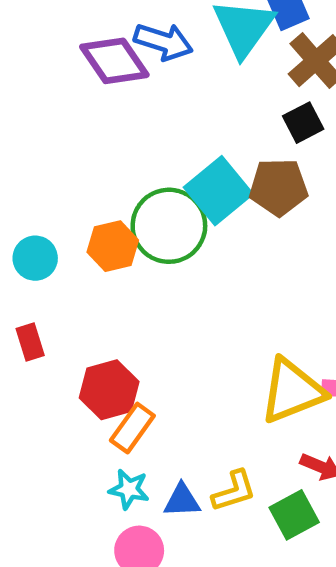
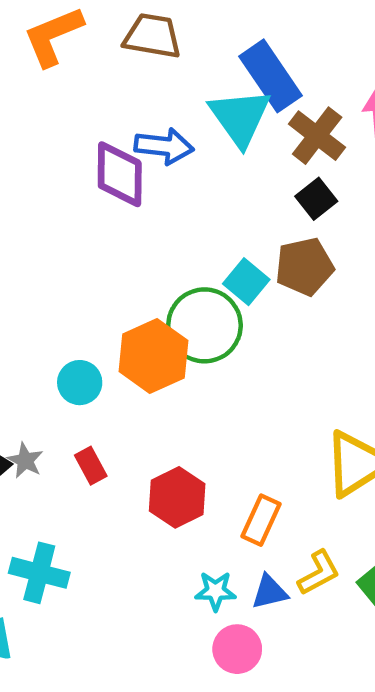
purple diamond: (114, 61) -> (120, 174), turned 46
cyan square: (218, 191) -> (246, 282), size x0.7
orange hexagon: (113, 246) -> (153, 356), size x1.4
orange rectangle: (132, 428) -> (261, 520), moved

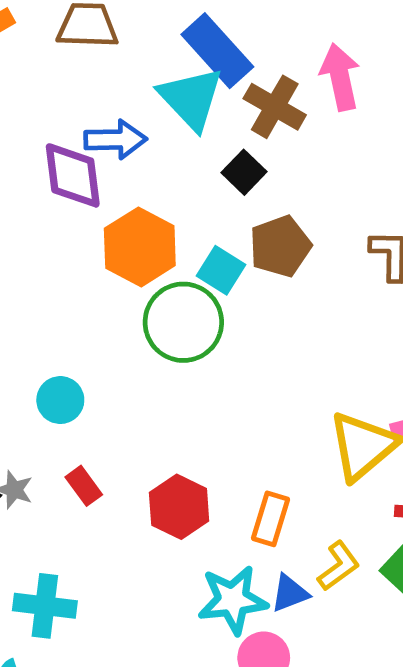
black square: (316, 199) -> (244, 172), moved
orange hexagon: (153, 356) -> (140, 247), moved
cyan star: (215, 591) -> (233, 600), size x1.6

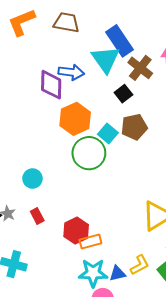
orange rectangle: (271, 519) -> (90, 241), moved, turned 50

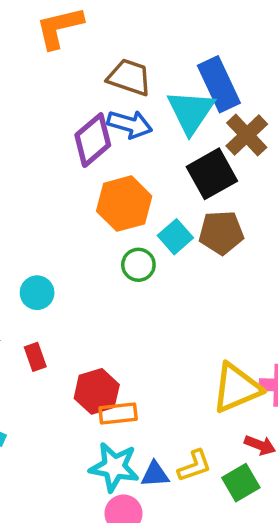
brown trapezoid: (66, 23) -> (129, 77), moved
purple diamond: (51, 85) -> (93, 140), turned 40
black square: (123, 94) -> (212, 174), size x1.6
green circle: (89, 153) -> (138, 265), size x0.6

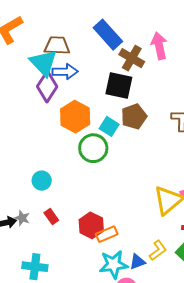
cyan triangle: (191, 112) -> (43, 63), moved
black square: (212, 174) -> (119, 85), turned -32
green circle: (138, 265) -> (93, 148), size x1.5

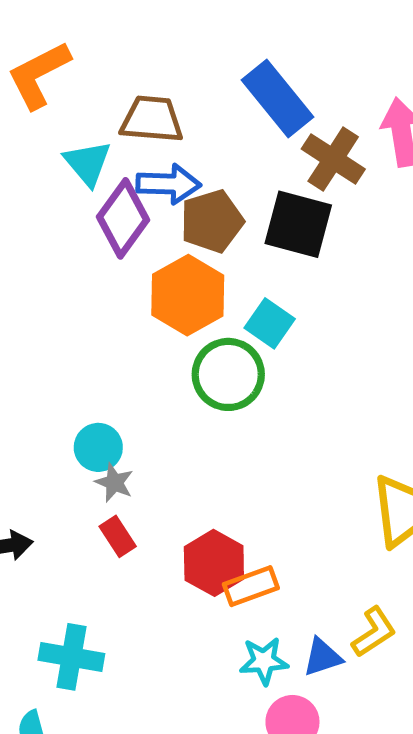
cyan triangle: (43, 63) -> (88, 163), moved, size x0.7
brown pentagon: (134, 117) -> (212, 221), moved
gray star: (22, 218) -> (114, 483), moved
cyan star: (113, 264) -> (264, 661), size x0.7

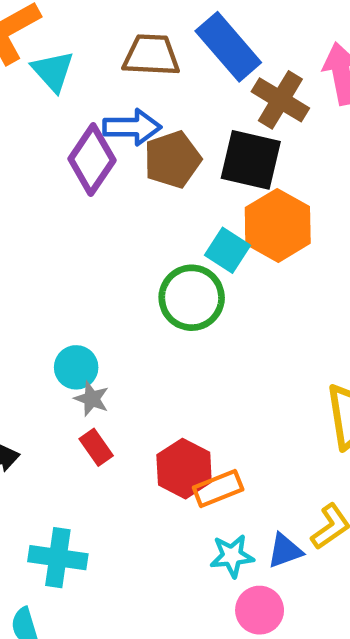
brown trapezoid: (152, 119) -> (151, 55), moved
cyan triangle: (88, 163) -> (53, 71), moved
orange hexagon: (188, 295) -> (278, 225), moved

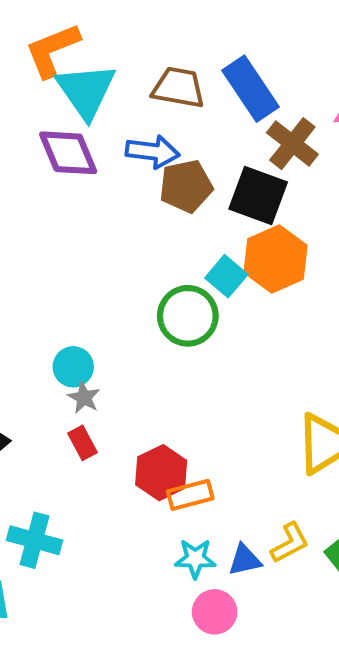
cyan triangle: (53, 71) -> (86, 91), size x1.5
purple diamond: (92, 160) -> (68, 153), moved, turned -64

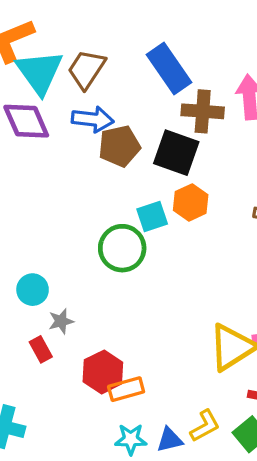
brown trapezoid: (178, 87) -> (86, 69), moved, turned -66
brown cross: (292, 144) -> (203, 111), turned -33
orange hexagon: (275, 259) -> (191, 202), size x0.7
cyan square: (226, 276) -> (152, 217), turned 32
gray star: (84, 398) -> (61, 321), moved, turned 30

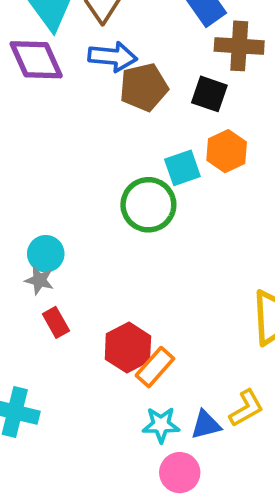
black square: (176, 153) -> (209, 94), size x0.7
gray star: (61, 321) -> (39, 280), moved, turned 30
orange rectangle: (126, 389) -> (155, 367), turned -32

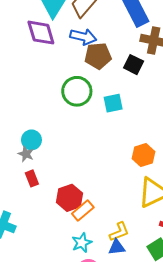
orange hexagon: (227, 151) -> (143, 155), moved
green circle: (148, 205) -> (77, 91), moved
yellow L-shape: (246, 408) -> (119, 232), moved
cyan star: (161, 425) -> (82, 243), turned -30
blue triangle: (206, 425) -> (117, 247), moved

